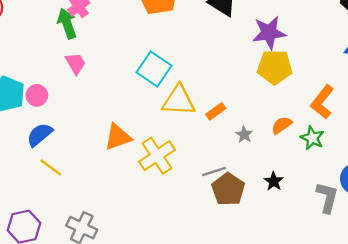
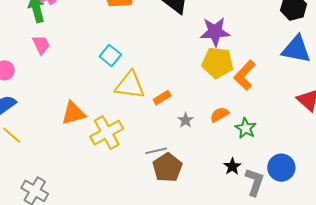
cyan square: (154, 69) -> (110, 56), size x0.7
orange L-shape: (322, 102) -> (245, 75), moved
black star: (274, 181) -> (232, 166), moved

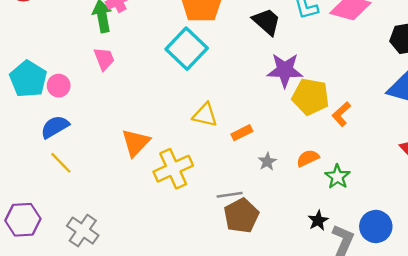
purple star: (215, 32) -> (285, 70), moved
cyan square: (110, 56) -> (187, 49), moved, size x1.6
orange L-shape: (245, 75) -> (341, 114), size x0.7
yellow triangle: (130, 85) -> (205, 115), size x0.7
orange triangle: (73, 113) -> (136, 143), turned -36

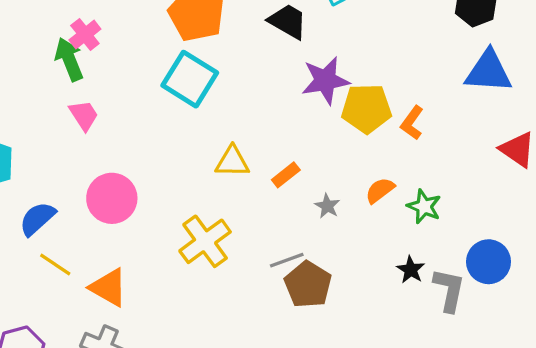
pink circle: (59, 86) -> (112, 198), moved, size x1.6
orange triangle: (136, 143) -> (109, 287), moved, turned -32

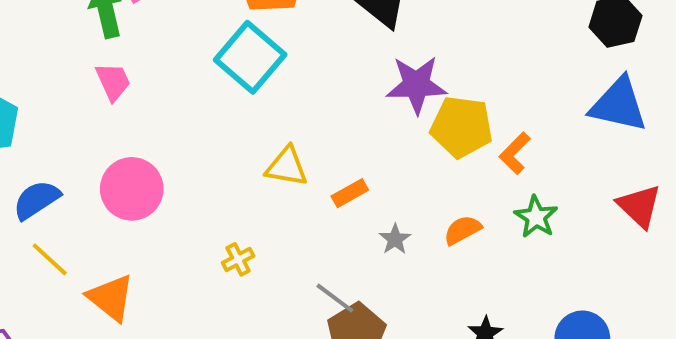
green star: (424, 207) -> (536, 217), moved
yellow cross: (205, 241) -> (238, 259), size x0.5
gray line: (287, 260) -> (335, 298), turned 48

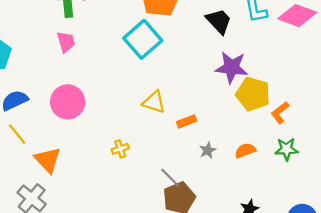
green star: (536, 217) -> (287, 149), turned 30

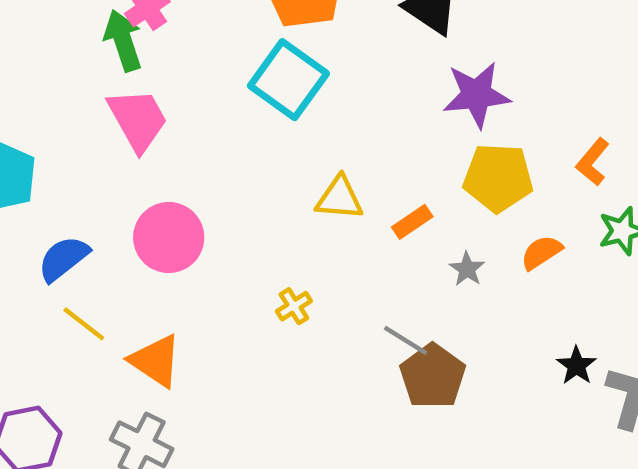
pink trapezoid: (66, 42) -> (138, 120), size x1.5
yellow pentagon: (253, 94) -> (498, 178), moved

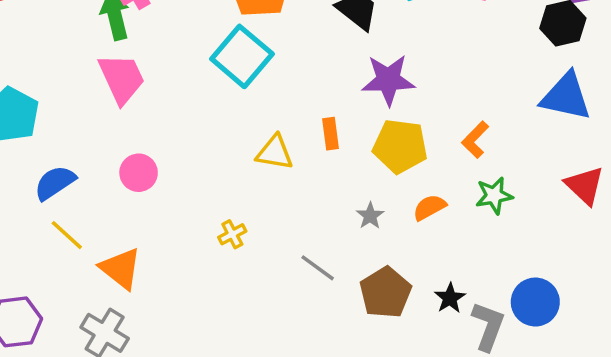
orange rectangle: (412, 222) -> (330, 134), moved, turned -68
pink circle: (169, 238) -> (139, 173), size x0.7
brown pentagon: (433, 376) -> (385, 293), moved

